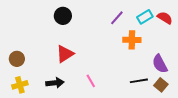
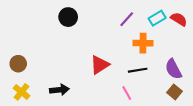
red triangle: (65, 54) -> (100, 65), moved
pink line: (91, 81) -> (127, 93), moved
black line: (139, 81) -> (138, 70), moved
yellow cross: (20, 85) -> (21, 92), turned -35

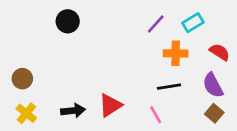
black circle: (68, 17) -> (68, 21), moved
red semicircle: (179, 19) -> (220, 52), moved
red triangle: (100, 65) -> (110, 105), moved

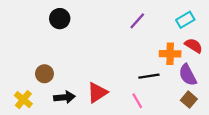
cyan rectangle: (193, 23) -> (185, 20), moved
orange cross: (176, 53) -> (170, 54), moved
brown circle: (22, 79) -> (44, 74), moved

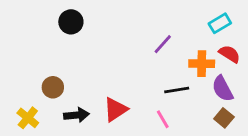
purple line: (137, 21) -> (163, 44), moved

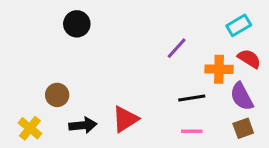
brown square: (224, 118) -> (243, 128), turned 30
pink line: (163, 119) -> (192, 131), moved, turned -60

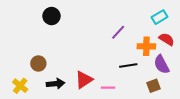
brown square: (243, 128) -> (153, 86), moved
pink line: (192, 131) -> (108, 88), moved

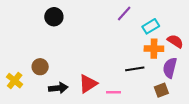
cyan rectangle: (160, 17) -> (151, 26), moved
purple line: (118, 32) -> (124, 14), moved
purple semicircle: (162, 64) -> (170, 68), turned 42
yellow cross: (20, 86) -> (15, 81), moved

